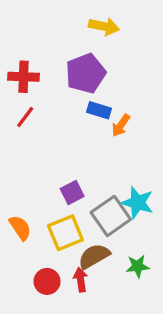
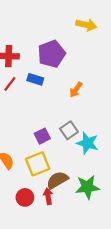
yellow arrow: (104, 26) -> (86, 25), moved
blue rectangle: (99, 110) -> (35, 79), moved
gray square: (111, 216) -> (69, 130), moved, size x0.7
green star: (138, 266) -> (87, 187), size x1.5

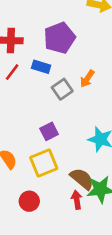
gray square: (69, 130) -> (62, 89), moved
brown semicircle: (57, 180) -> (82, 179), moved, turned 70
red arrow: (48, 196) -> (77, 200), moved

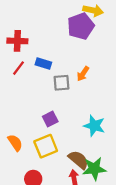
purple pentagon: (60, 38) -> (81, 26), moved
gray square: (62, 89) -> (61, 83), turned 30

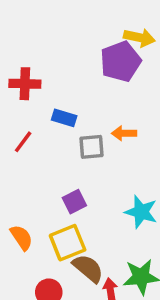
red line: (19, 68) -> (23, 142), moved
orange arrow: (83, 74) -> (124, 133), turned 56
brown semicircle: (78, 160) -> (88, 268), moved

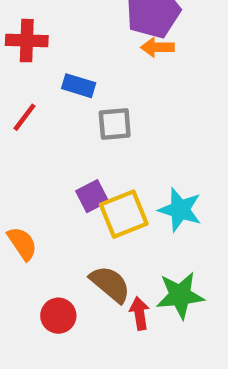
orange arrow: (124, 133) -> (158, 47), moved
yellow square: (68, 243) -> (124, 214), moved

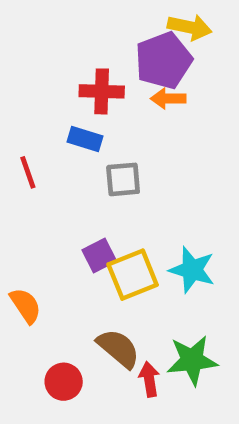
red cross: (27, 41) -> (102, 91), moved
red line: (24, 117) -> (28, 172), turned -56

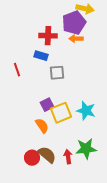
orange semicircle: (26, 306) -> (42, 126), moved
brown semicircle: (118, 348) -> (47, 155), moved

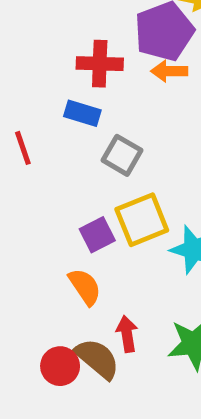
gray square: (57, 73) -> (122, 155), turned 35
yellow square: (61, 113) -> (142, 220), moved
red arrow: (68, 157) -> (127, 334), moved

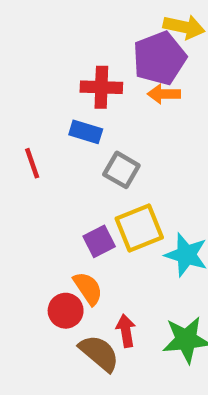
red circle: (60, 366) -> (66, 311), moved

